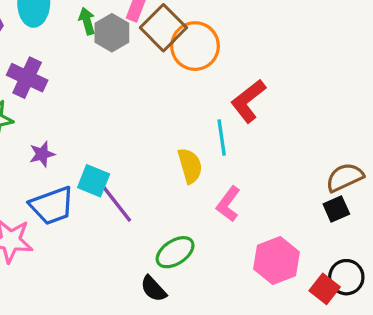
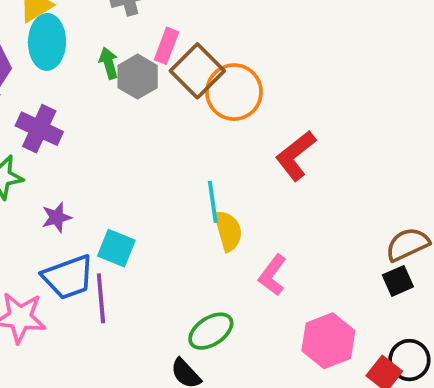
cyan line: (222, 137) -> (213, 202), moved
purple line: (117, 204) -> (101, 298), moved, turned 33

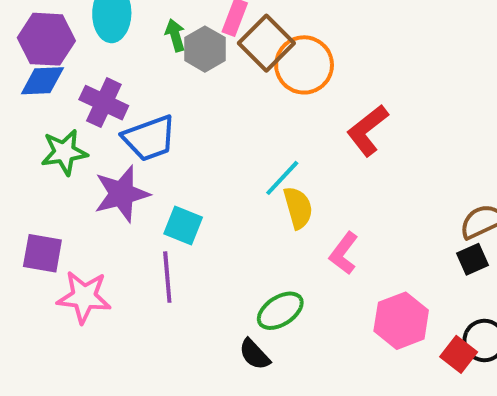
cyan line: (213, 202) -> (282, 178), turned 51
purple star: (57, 217) -> (122, 194), size x1.8
blue trapezoid: (68, 277) -> (149, 138), moved

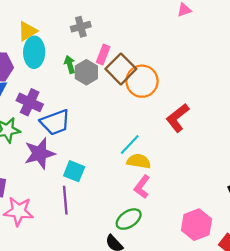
yellow semicircle: (298, 208) -> (139, 161), turned -65
pink L-shape: (344, 253) -> (142, 187), moved

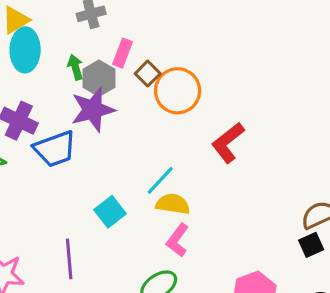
brown square: (121, 69) -> (148, 74), size x0.6
purple star: (40, 153) -> (93, 110), moved
cyan square: (74, 171) -> (110, 212), moved, turned 30

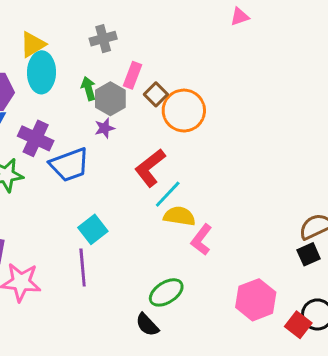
purple star: (93, 110) -> (105, 128), size x0.5
red L-shape: (228, 143) -> (150, 168), moved
cyan square: (110, 212) -> (93, 229), moved
pink L-shape: (178, 240) -> (201, 240), moved

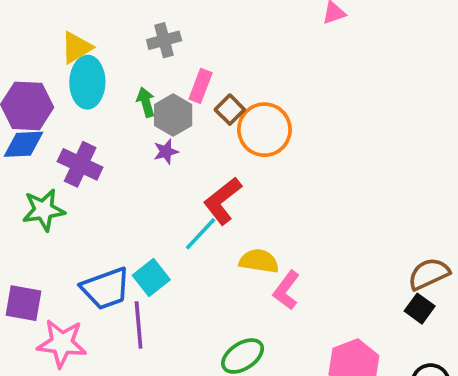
blue trapezoid: (69, 165) -> (106, 288), moved
cyan line: (168, 194) -> (201, 234), moved
black square: (309, 254) -> (420, 309), turned -30

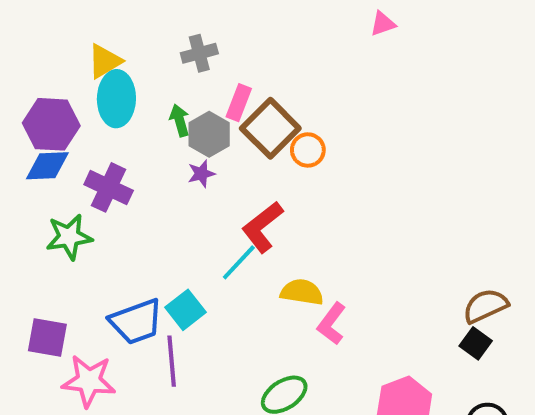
brown square: (230, 110) -> (270, 128), size x1.8
orange circle: (264, 130) -> (308, 150), size x0.6

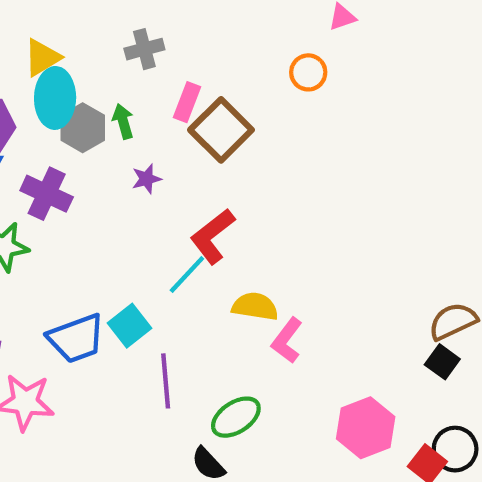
gray hexagon: (209, 134) -> (83, 128), moved
orange circle: (308, 150) -> (308, 72), moved
purple line: (172, 361) -> (166, 381), moved

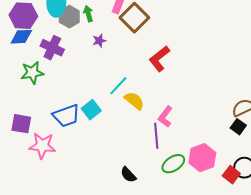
red L-shape: (212, 236) -> (159, 59), moved
yellow semicircle: (255, 306) -> (134, 101), moved, turned 30
purple line: (166, 381) -> (156, 136), moved
green ellipse: (236, 417) -> (173, 164), moved

